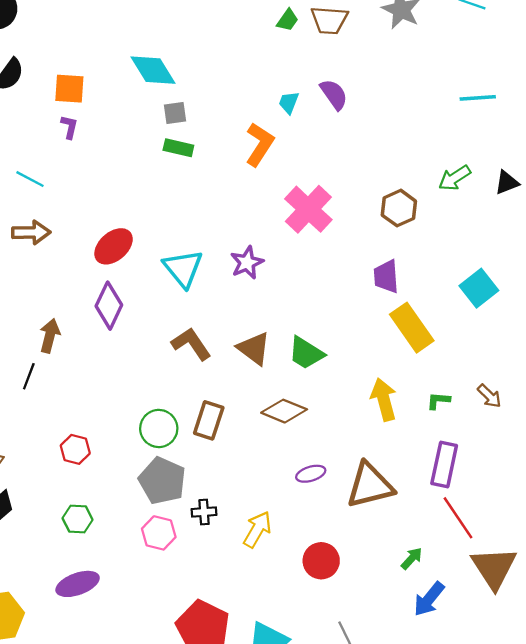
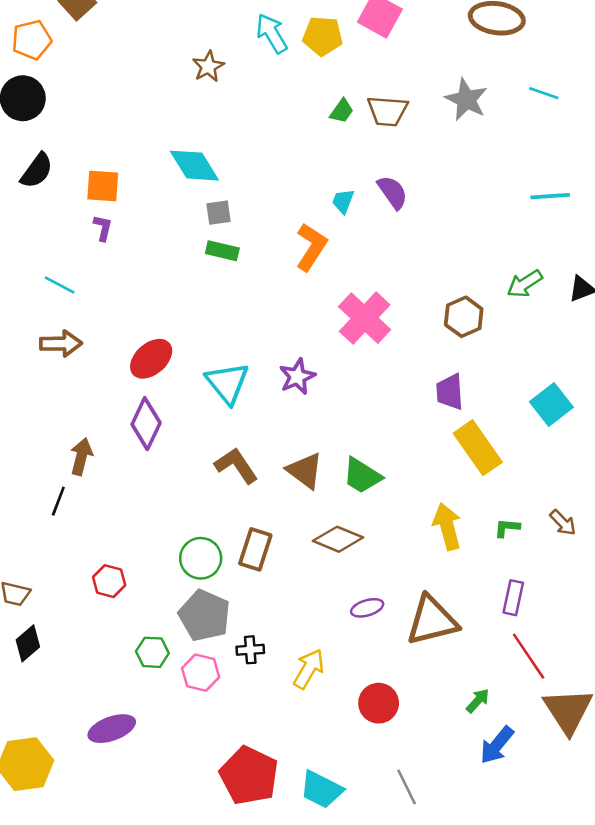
purple rectangle: (444, 464) -> (513, 598), size x0.7
green hexagon: (78, 519) -> (152, 652), moved

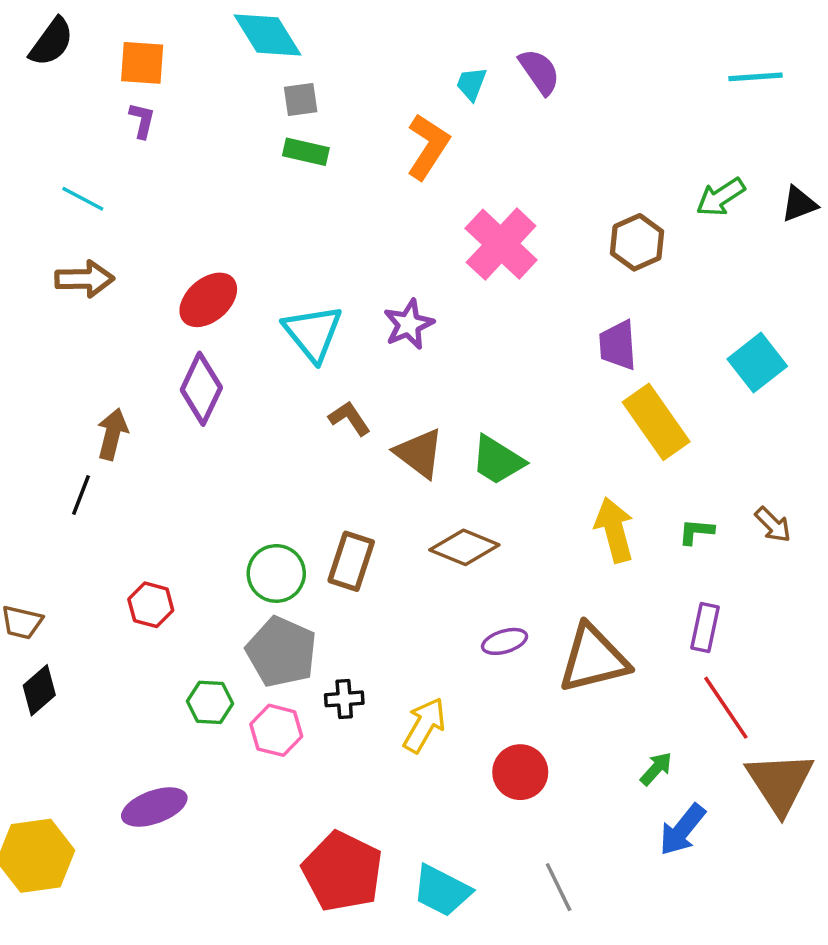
brown L-shape: (236, 466) -> (349, 418), moved, size x0.7

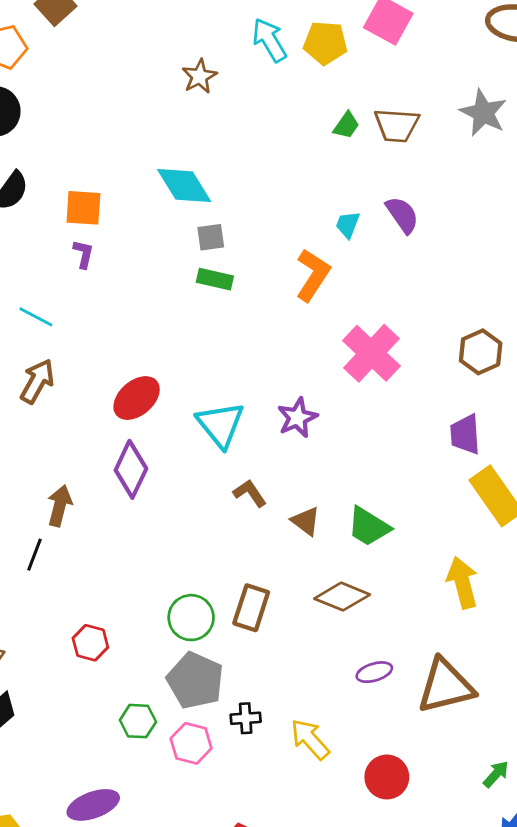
brown arrow: (85, 279) -> (37, 381), turned -60
brown triangle: (419, 453) -> (306, 521), size x0.7
yellow arrow: (424, 725) -> (310, 739), turned -72

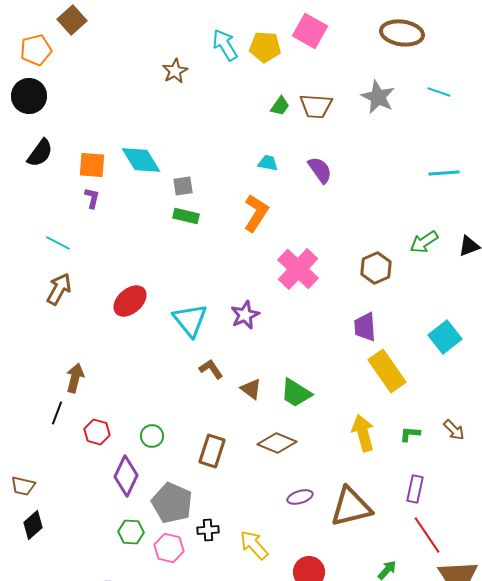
cyan diamond: (184, 185) -> (141, 160), moved
cyan trapezoid: (348, 225) -> (268, 163), moved, turned 80
purple diamond: (131, 469) -> (126, 476), moved
green circle: (191, 618) -> (152, 436), moved, size x0.7
red hexagon: (90, 643) -> (97, 432), moved

